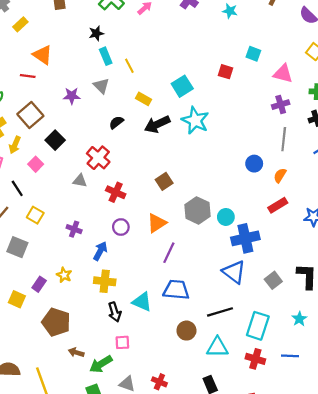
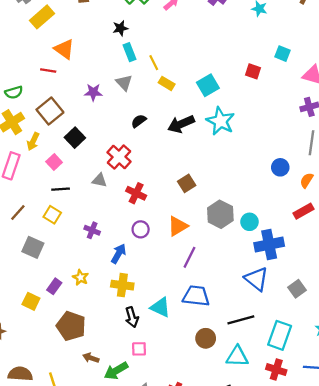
yellow rectangle: (20, 24) -> (42, 17), size x1.5
yellow rectangle: (144, 99) -> (167, 83), moved
black line: (17, 188) -> (61, 189), moved, turned -63

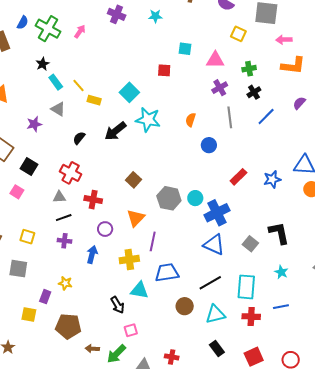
orange semicircle: (307, 180) -> (191, 120), moved
black line: (61, 189) -> (64, 218), moved
yellow cross: (122, 285) -> (129, 260), moved

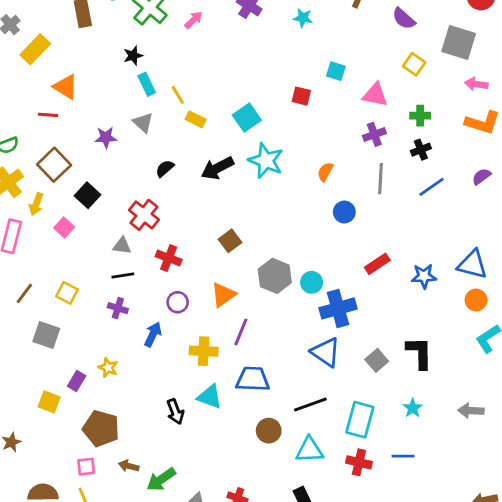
pink square: (131, 330) -> (86, 467), moved

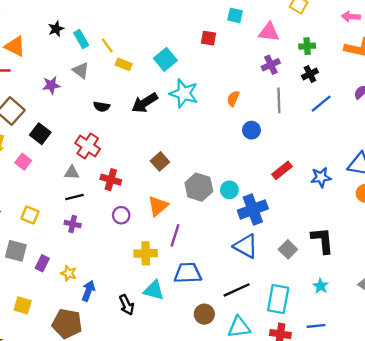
black star: (133, 56) -> (56, 29), moved
black semicircle: (165, 168) -> (102, 107), turned -126
blue arrow: (153, 334) -> (88, 291), moved
purple rectangle: (77, 381) -> (42, 263), moved

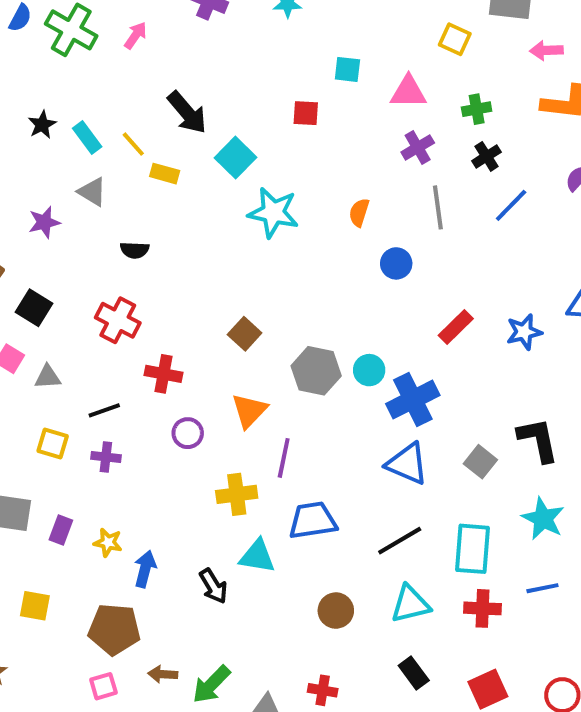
black arrow: (145, 103) -> (187, 113), moved, turned -92
gray triangle: (72, 173) -> (48, 377), moved
yellow square: (30, 215) -> (53, 443), moved
cyan star: (321, 286) -> (543, 519), size x1.5
brown circle: (204, 314) -> (336, 611), moved

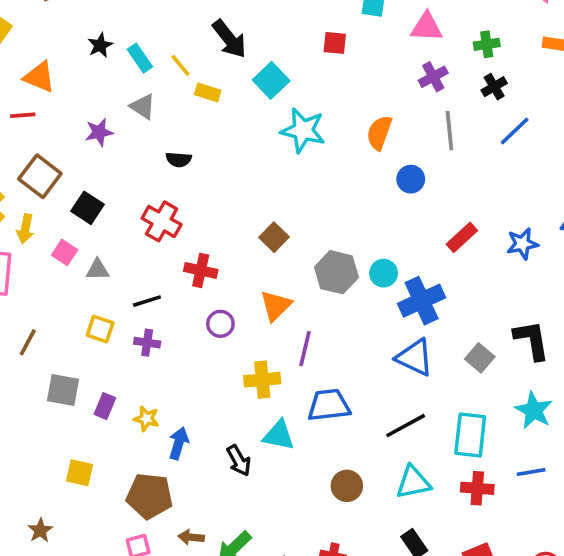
orange semicircle: (359, 212) -> (379, 133), size x1.4

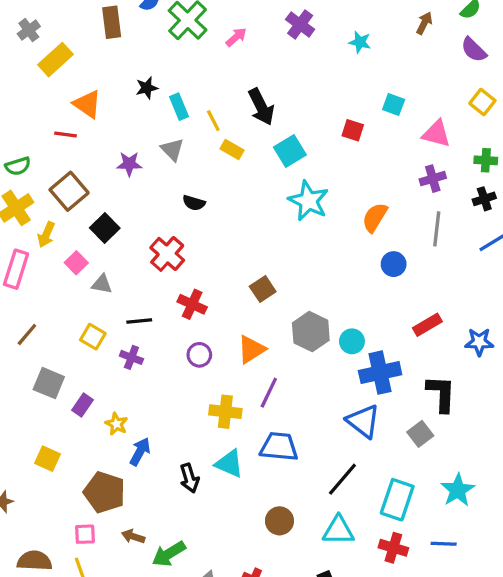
black L-shape: (532, 340) -> (441, 394), moved
black line: (406, 426) -> (342, 479), turned -33

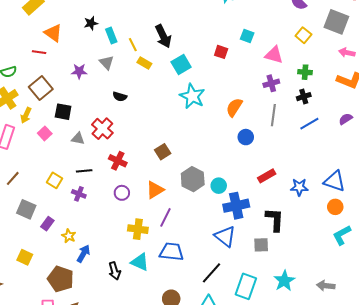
black square: (105, 228) -> (63, 112), turned -36
gray triangle: (102, 284) -> (78, 139), moved
gray square: (420, 434) -> (261, 245), turned 35

